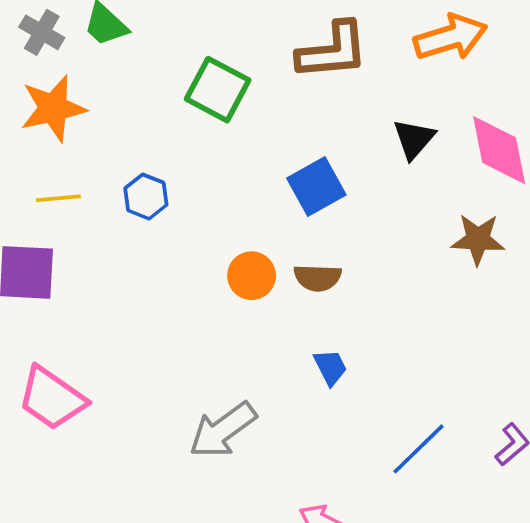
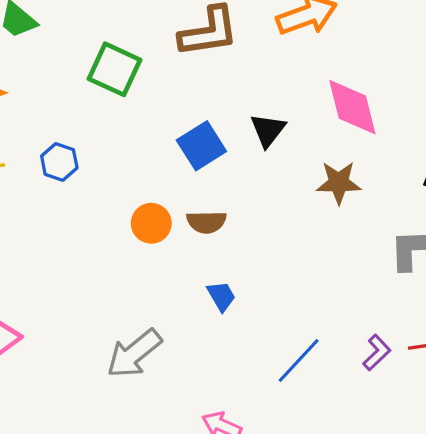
black triangle: (414, 139) -> (268, 130), moved

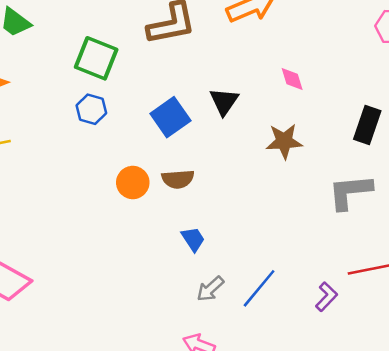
pink diamond: (352, 107) -> (292, 79), size x0.5
blue hexagon: (59, 162) -> (91, 109), moved
gray arrow: (134, 353) -> (210, 289), moved, size x0.6
purple L-shape: (377, 353) -> (326, 297), moved

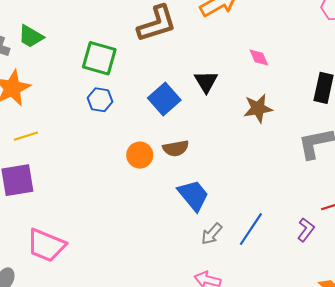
blue trapezoid: (193, 239) -> (193, 195), size x1.6

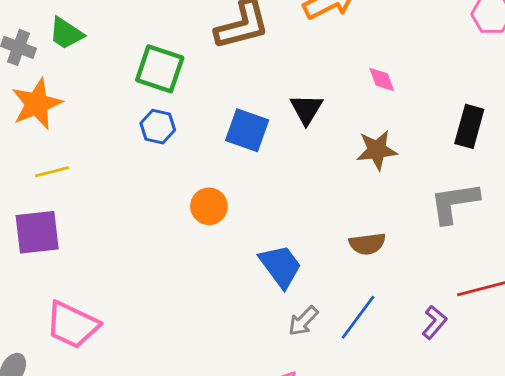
blue square: (164, 99) -> (247, 130), turned -32
brown semicircle: (176, 148) -> (367, 244), moved

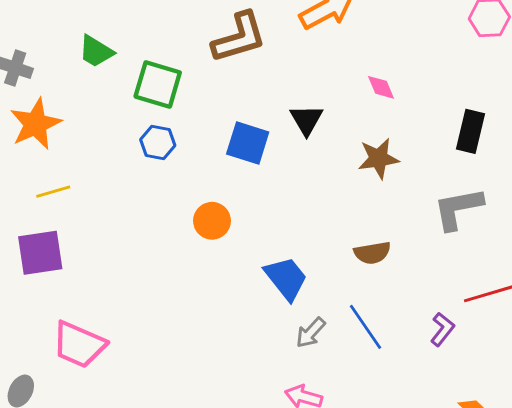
green trapezoid: (66, 33) -> (96, 51), moved
blue line: (358, 317) -> (366, 327), turned -69

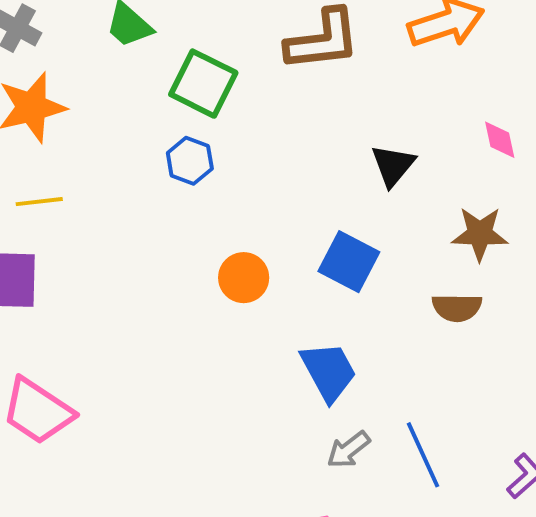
blue square: (248, 143) -> (349, 262), moved
brown semicircle: (372, 253) -> (457, 308), moved

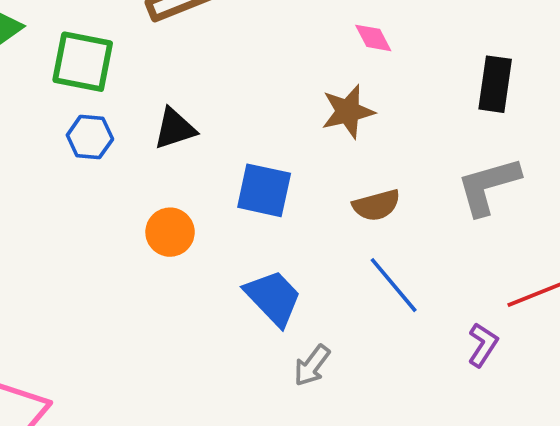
black triangle: (393, 165) -> (175, 129), moved, turned 48
brown star: (480, 234) -> (348, 112), moved
blue line: (423, 455) -> (394, 285), moved

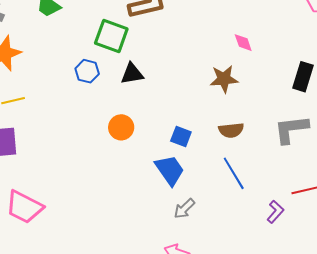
green square: (83, 62) -> (111, 36), moved
blue square: (264, 190) -> (181, 136), moved, size x0.7

